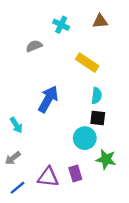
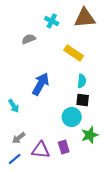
brown triangle: (100, 21) -> (85, 18), size x1.6
gray arrow: (13, 158) -> (19, 138), moved
green star: (106, 159) -> (90, 135), turned -30

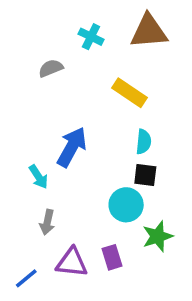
cyan arrow: (14, 106) -> (38, 177), moved
gray arrow: (19, 138) -> (47, 222), moved, turned -40

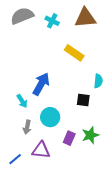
gray semicircle: (51, 68) -> (22, 16), moved, size x1.6
cyan semicircle: (144, 142) -> (98, 81), moved
cyan circle: (126, 205) -> (50, 117), moved
purple rectangle: (112, 257) -> (69, 138), moved, turned 40

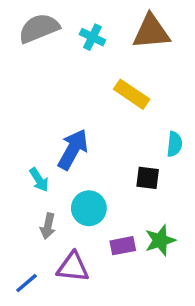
purple rectangle: (69, 138) -> (123, 246), turned 56

